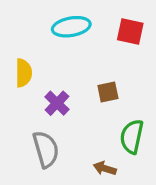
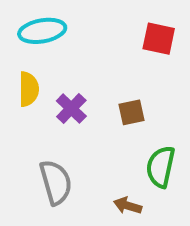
cyan ellipse: (71, 27) -> (42, 31), moved
purple cross: (57, 103) -> (71, 109), moved

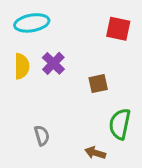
purple cross: (71, 109) -> (53, 63), moved
gray semicircle: (56, 182) -> (42, 136), size x0.6

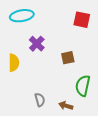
yellow semicircle: (22, 66) -> (14, 63), moved
gray semicircle: (42, 136) -> (40, 100), moved

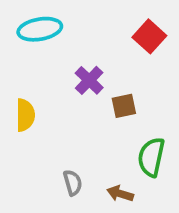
red square: (82, 20) -> (149, 36), turned 30
purple cross: (37, 44) -> (89, 80), moved

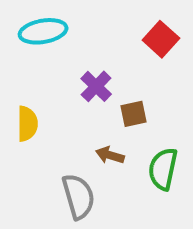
gray semicircle: (73, 183) -> (78, 196), size x1.6
brown arrow: (120, 194) -> (110, 155), moved

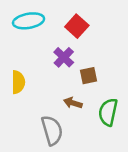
red square: (161, 39) -> (77, 26), moved

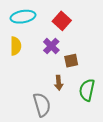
yellow semicircle: (18, 82) -> (16, 46), moved
brown arrow: (73, 103) -> (59, 83), turned -112

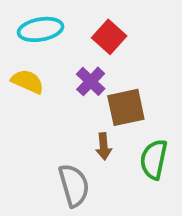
yellow semicircle: (16, 46) -> (28, 81), turned -66
brown square: (71, 61) -> (126, 107), size x1.5

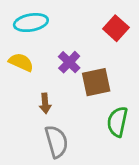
red square: (109, 37) -> (116, 28), moved
brown arrow: (104, 146) -> (45, 103), moved

